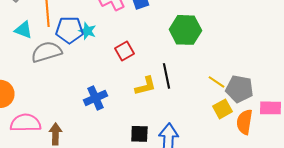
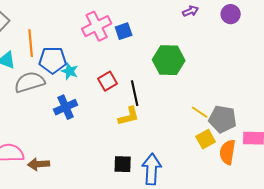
cyan star: (87, 31) -> (70, 71), moved
black line: (166, 76) -> (135, 93), moved
blue cross: (95, 98) -> (66, 107), moved
brown arrow: (55, 134) -> (39, 164), turned -95

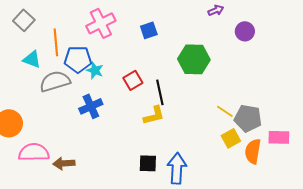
purple circle: (231, 14) -> (245, 31), moved
pink cross: (97, 26) -> (101, 23), moved

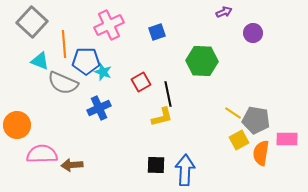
gray square: (24, 20) -> (32, 22), size x1.4
gray semicircle: (55, 81) -> (63, 83), turned -140

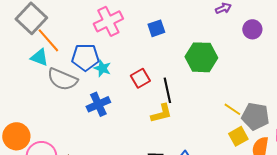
orange line: (64, 44) -> (48, 40), moved, turned -36
orange circle: (17, 125) -> (16, 136), moved

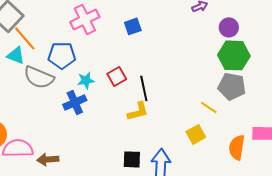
green hexagon: (201, 57) -> (234, 55), moved
cyan star: (102, 68) -> (86, 80), moved, turned -30
gray pentagon: (255, 116) -> (232, 86), moved
yellow square: (238, 136) -> (196, 134), moved

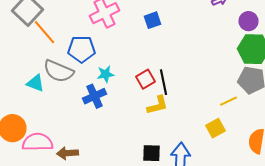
cyan triangle: (16, 55) -> (36, 83), moved
red square: (117, 76) -> (146, 79), moved
yellow line: (209, 107) -> (228, 101), turned -60

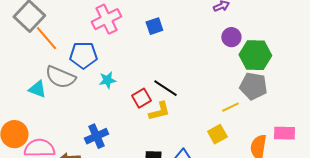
purple circle: (248, 21) -> (231, 37), moved
red square: (146, 79) -> (141, 98), moved
black line: (164, 82) -> (165, 88), turned -45
blue cross: (94, 96) -> (96, 136), moved

